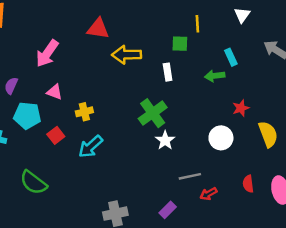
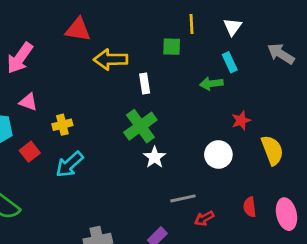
white triangle: (242, 15) -> (233, 27), moved
white rectangle: (168, 72) -> (145, 84), moved

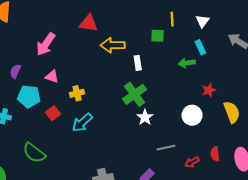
red arrow: (204, 218) -> (192, 162), moved

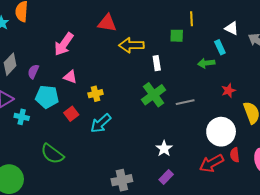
white triangle: (202, 21) -> (232, 28), moved, turned -40
white circle: (192, 115) -> (221, 132), moved, size x1.4
white star: (145, 117) -> (164, 149), moved
gray line: (166, 148) -> (185, 102), moved
red arrow: (192, 162) -> (212, 163), size x1.6

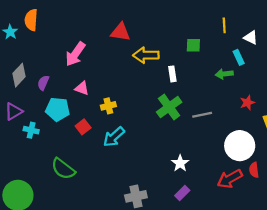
yellow line: (191, 19) -> (224, 25), moved

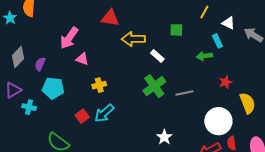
yellow line: (224, 25) -> (204, 12), turned 32
white rectangle: (172, 74) -> (157, 56), turned -40
pink triangle: (82, 88) -> (82, 59), moved
red square: (83, 127) -> (82, 116), moved

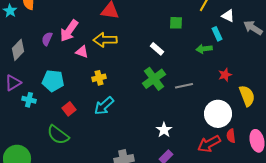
yellow arrow: (133, 39) -> (105, 40), moved
purple semicircle: (40, 64) -> (47, 39), moved
red square: (82, 116) -> (69, 109), moved

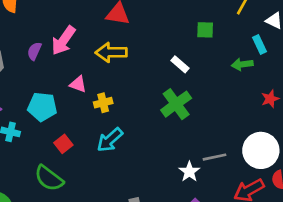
pink triangle: (82, 52) -> (78, 84), moved
gray line: (184, 86) -> (214, 157), moved

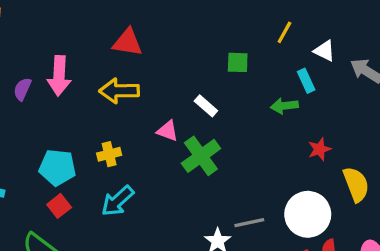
pink arrow: (63, 40) -> (59, 76), turned -32
pink triangle: (78, 84) -> (168, 131), moved
cyan pentagon: (42, 107) -> (57, 168), moved

